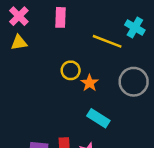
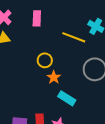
orange star: (90, 83) -> (54, 77), moved

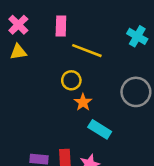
yellow line: (74, 37) -> (87, 51), moved

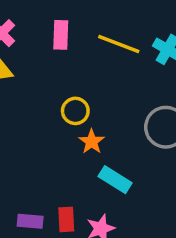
yellow line: (87, 51) -> (119, 44), moved

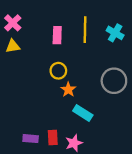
pink rectangle: (61, 35) -> (57, 35), moved
yellow line: (119, 44) -> (85, 30), turned 70

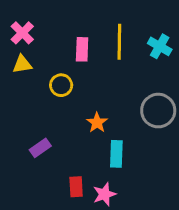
yellow circle: (58, 71) -> (61, 85), moved
cyan rectangle: (83, 113) -> (116, 154), turned 60
purple rectangle: (31, 139) -> (40, 148), moved, turned -40

